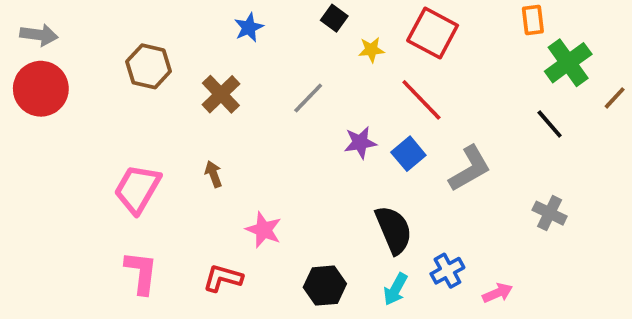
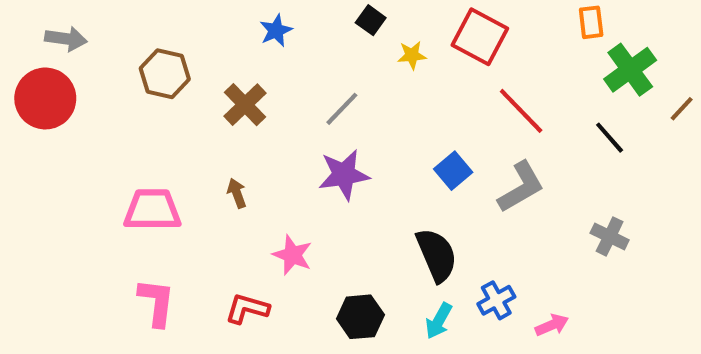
gray arrow: (39, 35) -> (66, 39), moved
red line: (421, 100) -> (521, 111), moved
purple star: (360, 143) -> (344, 175), moved, size x1.4
pink trapezoid: (137, 189) -> (152, 210), turned 60

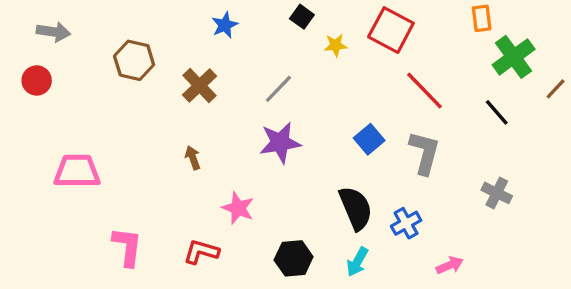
red circle: (45, 98) -> (37, 80), size x0.6
gray L-shape: (521, 187) -> (425, 153), turned -45
pink trapezoid: (152, 210) -> (77, 171), moved
blue cross: (496, 300) -> (406, 223), moved

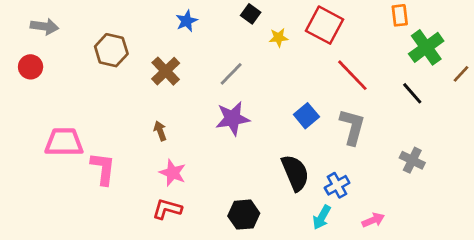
pink star: (238, 208) -> (173, 173), moved
pink L-shape: (127, 247) -> (103, 169), moved
cyan arrow: (357, 262) -> (322, 217), moved

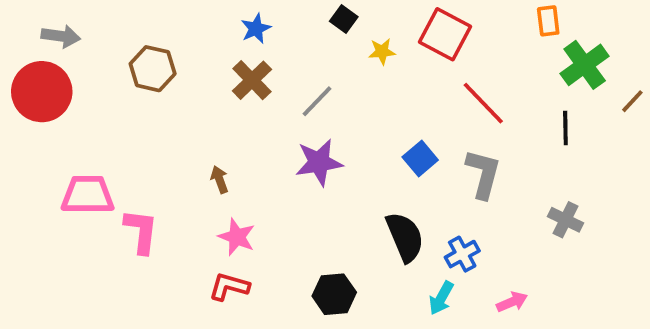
red circle: (31, 67) -> (42, 92), size x1.8
brown cross: (166, 71) -> (252, 80), moved
black line: (412, 93) -> (565, 128), turned 40

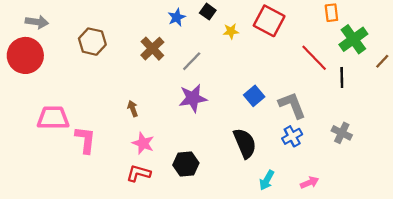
blue star: (256, 29) -> (177, 17), moved
red line: (483, 103) -> (314, 58), moved
gray L-shape: (483, 174) -> (292, 105), turned -36
blue cross: (462, 254) -> (292, 136), moved
black hexagon: (334, 294) -> (186, 164), moved

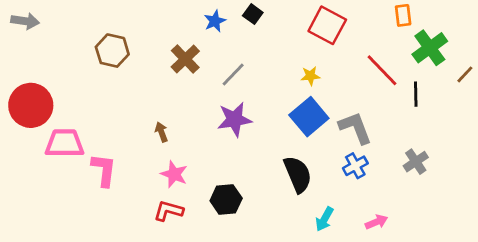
gray arrow: (37, 22) -> (25, 21), moved
yellow star: (231, 31) -> (310, 76), moved
red circle: (25, 55) -> (31, 105), moved
blue square: (254, 96) -> (309, 117), size x1.5
gray cross: (342, 133) -> (416, 162), turned 30

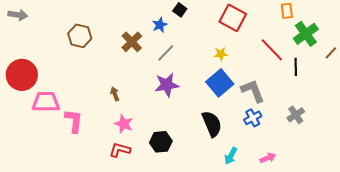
blue star: (215, 21) -> (160, 25), moved

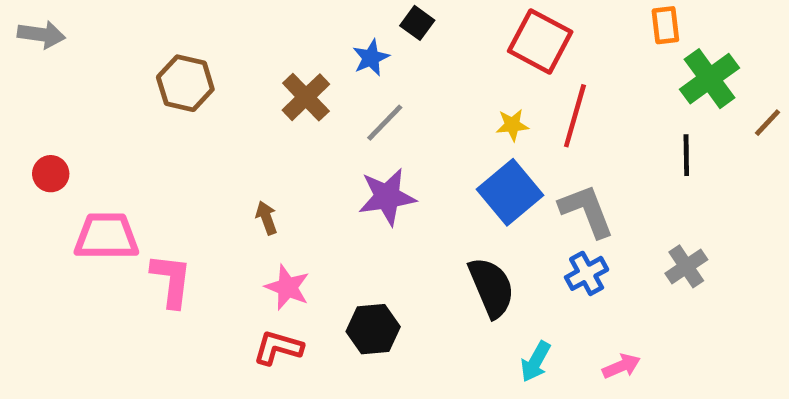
red line: (272, 50) -> (575, 116), moved, turned 60
red circle: (22, 75) -> (51, 174), size x0.5

